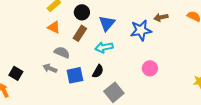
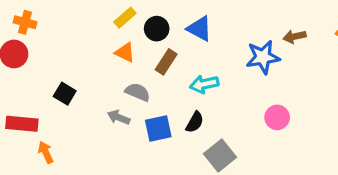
black circle: (82, 12) -> (157, 29), moved
blue triangle: (107, 23) -> (199, 29), moved, turned -42
black square: (16, 73) -> (65, 94), moved

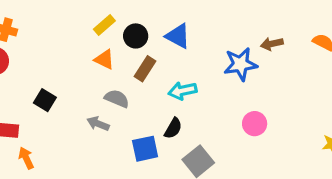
blue square: (158, 128) -> (145, 149), moved

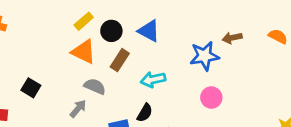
orange triangle: (104, 59) -> (84, 52), size x1.4
gray arrow: (98, 124) -> (78, 109), turned 108
pink circle: (255, 124) -> (211, 98), moved

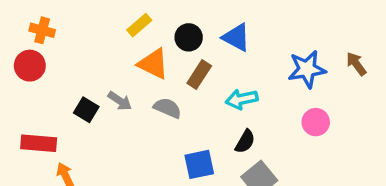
yellow rectangle: (84, 21) -> (139, 25), moved
brown arrow: (232, 38) -> (356, 64), moved, turned 66
gray arrow: (78, 109) -> (120, 101), moved, turned 84
black semicircle: (145, 113) -> (245, 141), moved

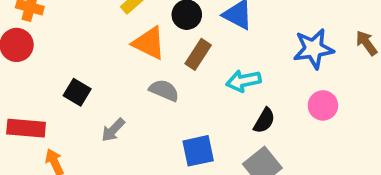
gray arrow: (120, 101) -> (113, 130), moved, turned 100
black semicircle: (245, 141) -> (264, 121), moved

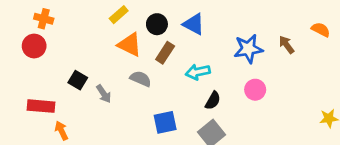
gray arrow: (113, 130) -> (104, 94), moved, turned -78

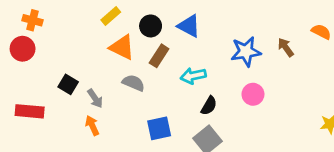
orange arrow: (61, 131) -> (92, 126), moved

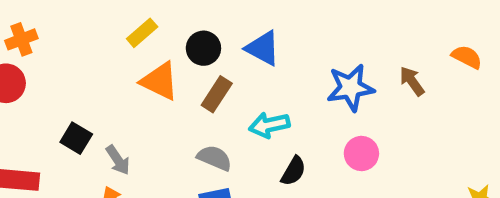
orange cross: (32, 20) -> (21, 39), turned -36
gray semicircle: (133, 83) -> (214, 158), moved

